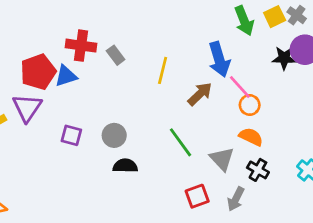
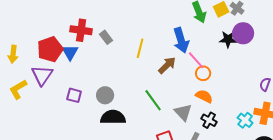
blue triangle: (66, 76) -> (70, 52), turned -42
black semicircle: (125, 166) -> (113, 117), size x1.4

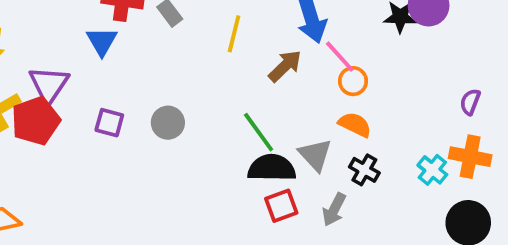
red pentagon: (50, 49) -> (36, 121), moved
black semicircle: (113, 117) -> (272, 168), moved

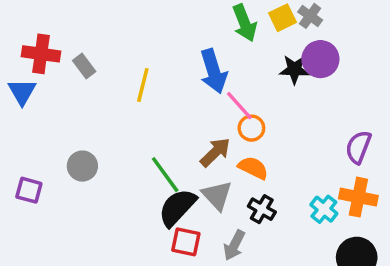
brown arrow: (285, 66) -> (215, 152), moved
purple semicircle: (470, 102) -> (358, 147), size x1.4
purple square: (109, 123) -> (29, 190), moved
black semicircle: (272, 168) -> (177, 207), turned -48
red square: (281, 206) -> (186, 242), turned 32

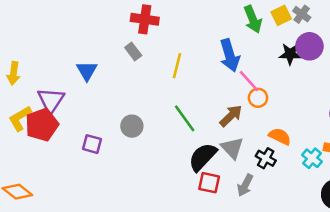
red cross: (41, 54) -> (145, 19), moved
orange semicircle: (253, 168) -> (280, 136), moved
green line: (165, 175) -> (185, 118), moved

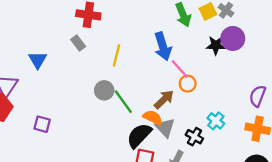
gray circle: (132, 126) -> (104, 90), moved
orange semicircle: (280, 136) -> (153, 117), moved
cyan cross: (312, 158) -> (216, 121), moved

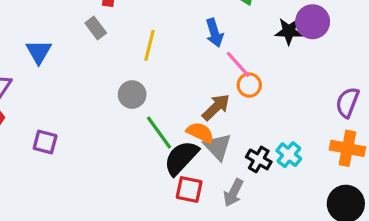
blue arrow: (163, 46) -> (214, 33), size x0.7
green line: (123, 102) -> (159, 133), moved
cyan cross: (216, 121) -> (289, 155), moved

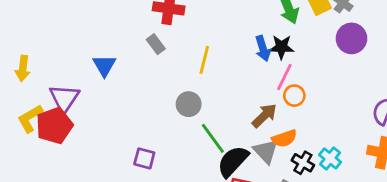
black star: (289, 31) -> (281, 47), moved
pink line: (238, 64) -> (284, 77), turned 68
orange semicircle: (200, 133) -> (284, 138), moved, turned 135
purple square: (45, 142) -> (144, 158), moved

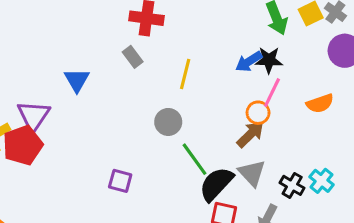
blue arrow: (263, 48) -> (249, 62), turned 75
orange circle: (294, 96) -> (258, 113), moved
orange semicircle: (284, 138) -> (320, 103), moved

